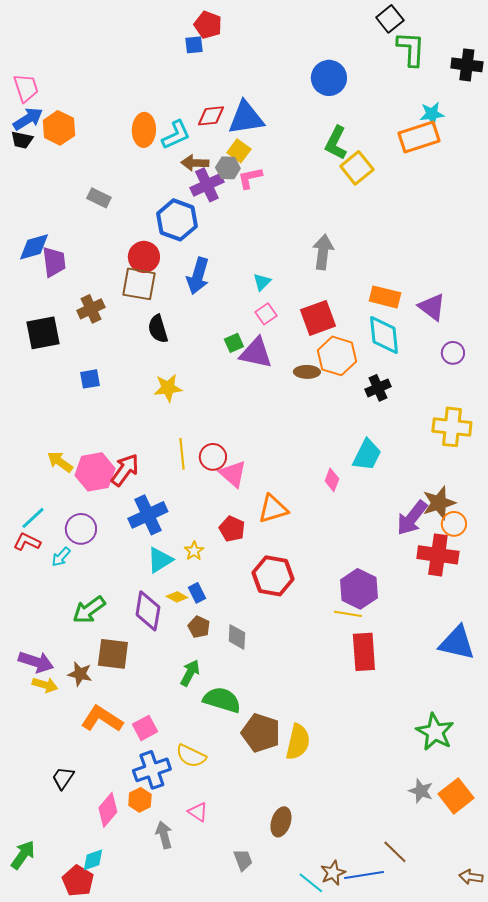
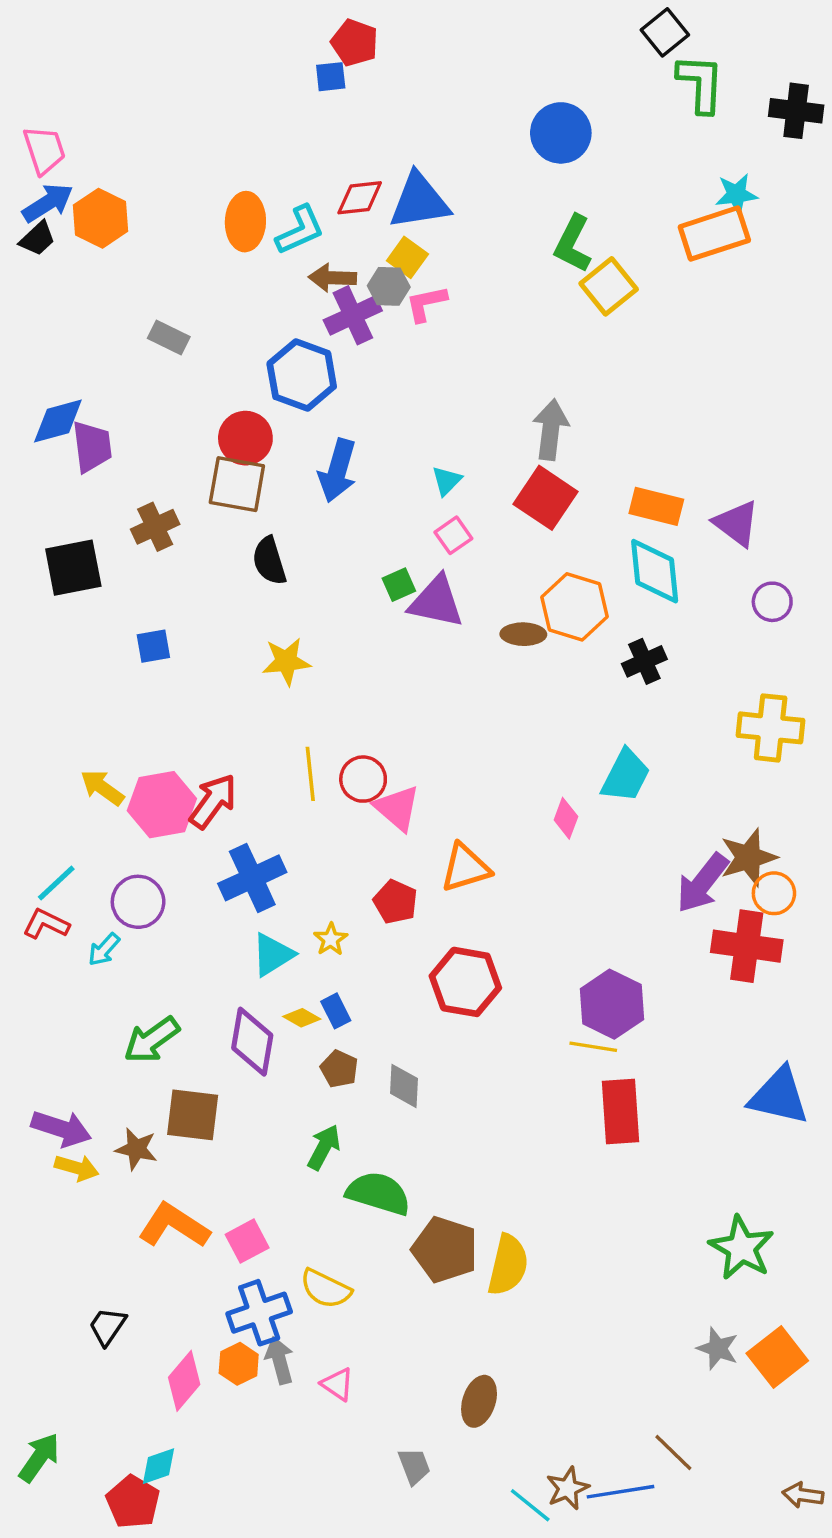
black trapezoid: (22, 140) -> (37, 239), turned -55
red square: (318, 318) -> (545, 498), moved, turned -36
gray arrow: (164, 835) -> (280, 1360), moved

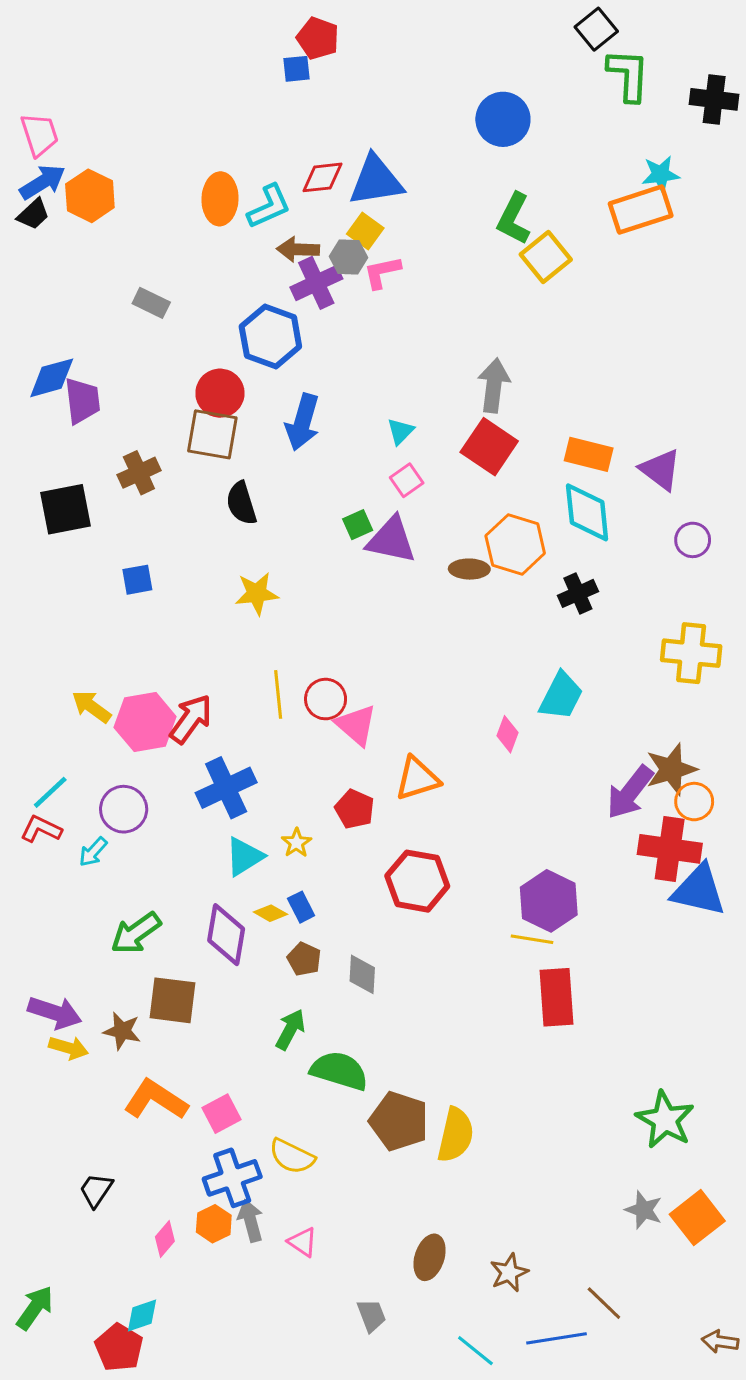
blue triangle: (779, 1096) -> (699, 890), moved
pink diamond: (184, 1381) -> (165, 1239), size x0.7
brown star: (568, 1488) -> (509, 1273), moved

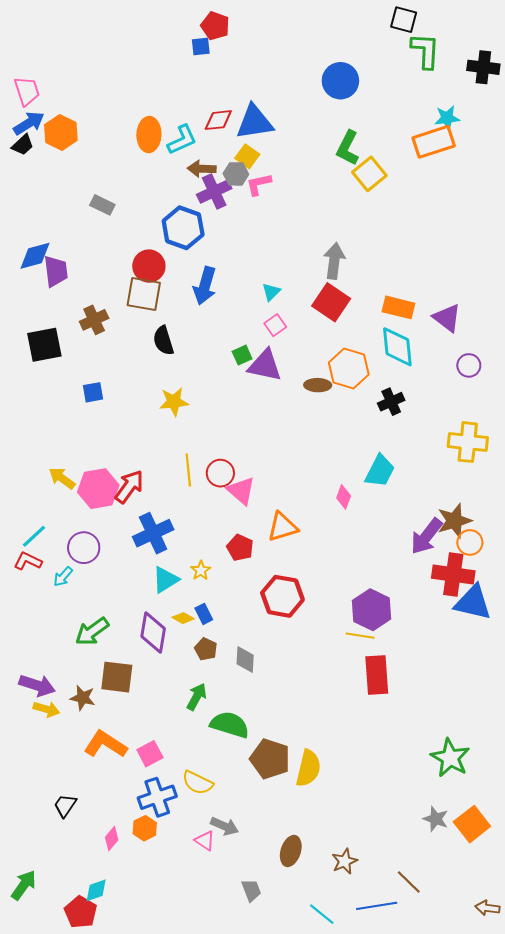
black square: (596, 29) -> (404, 20), turned -36
gray arrow: (251, 1221) -> (225, 826), moved, turned 128

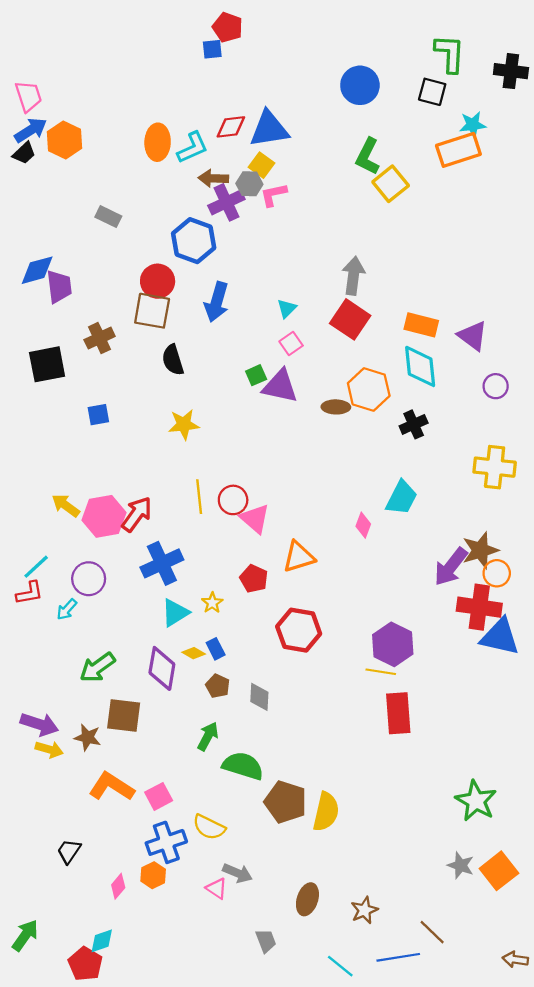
black square: (404, 20) -> (432, 92), moved
red L-shape: (28, 561) -> (30, 593), turned 144

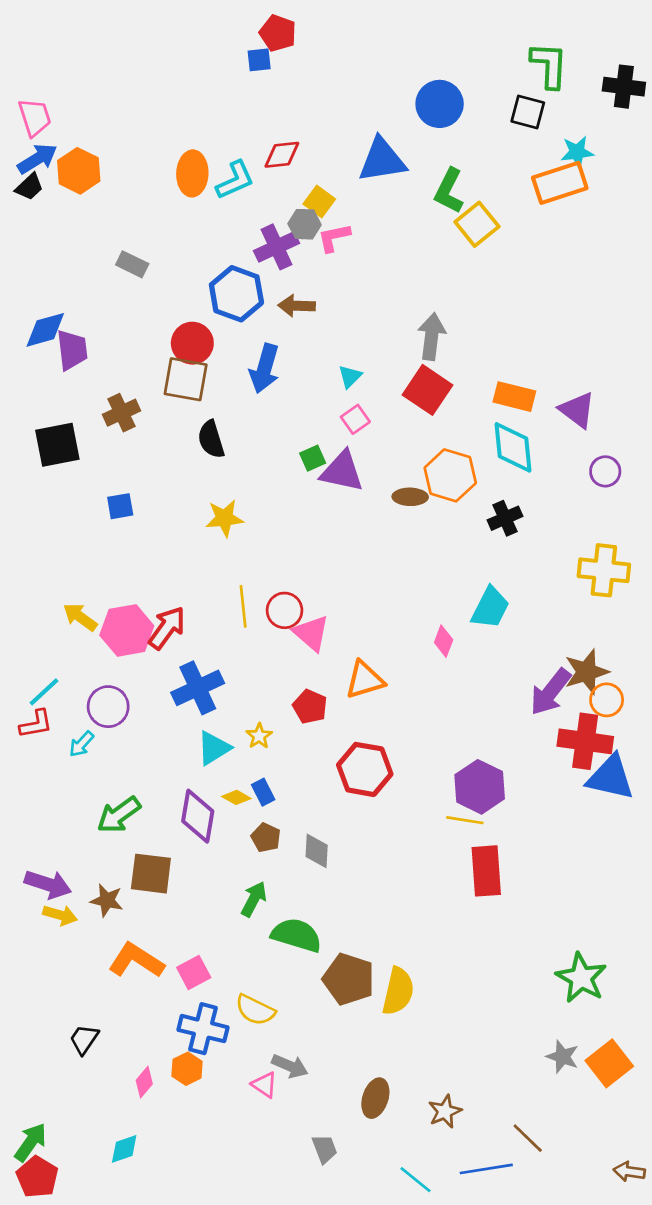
blue triangle: (269, 129) -> (382, 160), moved
brown arrow: (213, 178) -> (297, 306), moved
blue cross: (166, 842) -> (203, 1029), turned 33
red pentagon: (85, 964) -> (37, 1177), moved

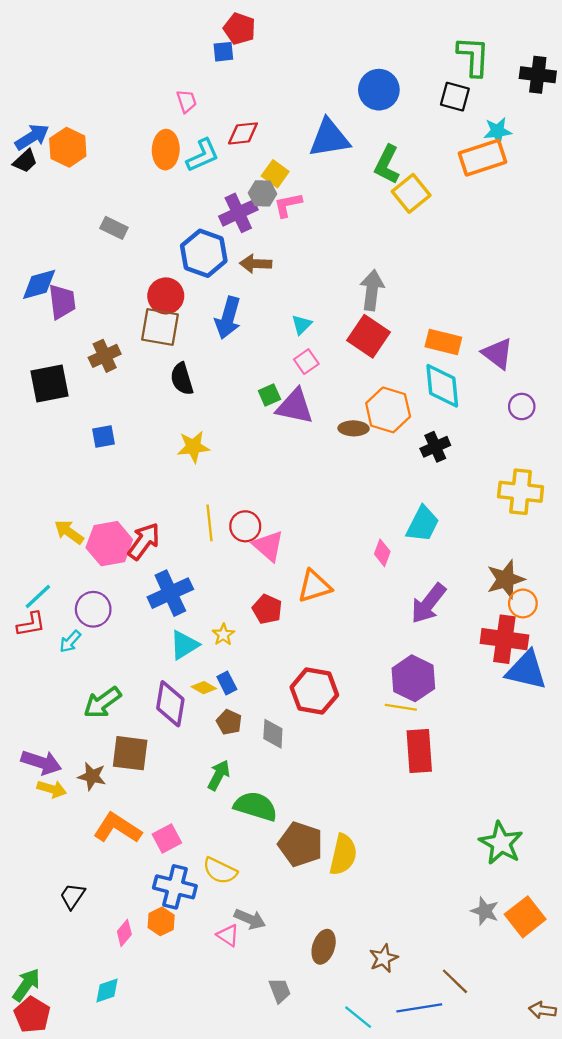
pink trapezoid: (35, 117) -> (186, 101), moved, size x0.7
purple arrow: (550, 692) -> (428, 603), moved
red hexagon: (365, 769) -> (314, 691), moved

